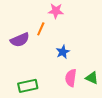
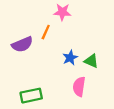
green triangle: (92, 78) -> (91, 61), moved

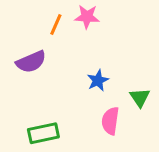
orange line: (46, 32) -> (56, 24), moved
green triangle: (91, 61) -> (140, 98), moved, turned 32

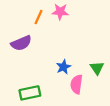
blue star: (98, 80) -> (63, 67), moved

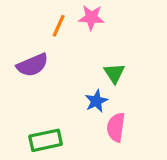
green triangle: (97, 68) -> (114, 73), moved

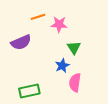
pink star: (91, 18) -> (59, 24), moved
orange line: (59, 26) -> (38, 17), turned 48

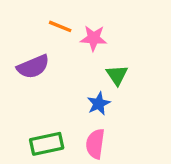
orange line: (38, 17) -> (60, 26), turned 40
pink semicircle: (75, 83) -> (95, 144), moved

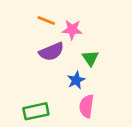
purple semicircle: (33, 67) -> (51, 52), moved
pink semicircle: (95, 144) -> (87, 106), moved

